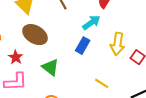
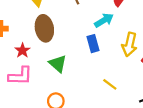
brown ellipse: (35, 35) -> (44, 28), turned 45
blue rectangle: (83, 46) -> (93, 44), turned -49

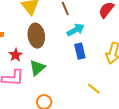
cyan arrow: (104, 20) -> (76, 30), moved
green triangle: (58, 64) -> (37, 68), moved, turned 36

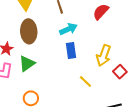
yellow line: (94, 89) -> (85, 82), moved

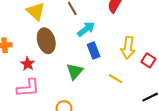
green triangle: (27, 63) -> (75, 71), moved

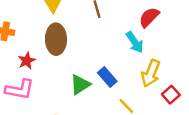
cyan arrow: (86, 29) -> (135, 42), moved, turned 78
blue rectangle: (94, 50) -> (107, 77), moved, turned -35

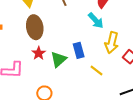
red star: (27, 61) -> (39, 53), moved
blue rectangle: (107, 77) -> (79, 50), turned 35

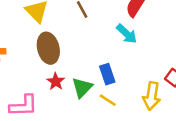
yellow arrow: (112, 43) -> (152, 96), moved
yellow line: (97, 71) -> (108, 100), moved

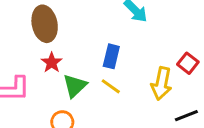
blue rectangle: (107, 74) -> (111, 56), turned 30
green triangle: (82, 88) -> (75, 86), moved

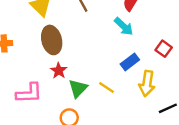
blue rectangle: (111, 56) -> (130, 62), moved, turned 42
red square: (188, 63) -> (164, 49), moved

